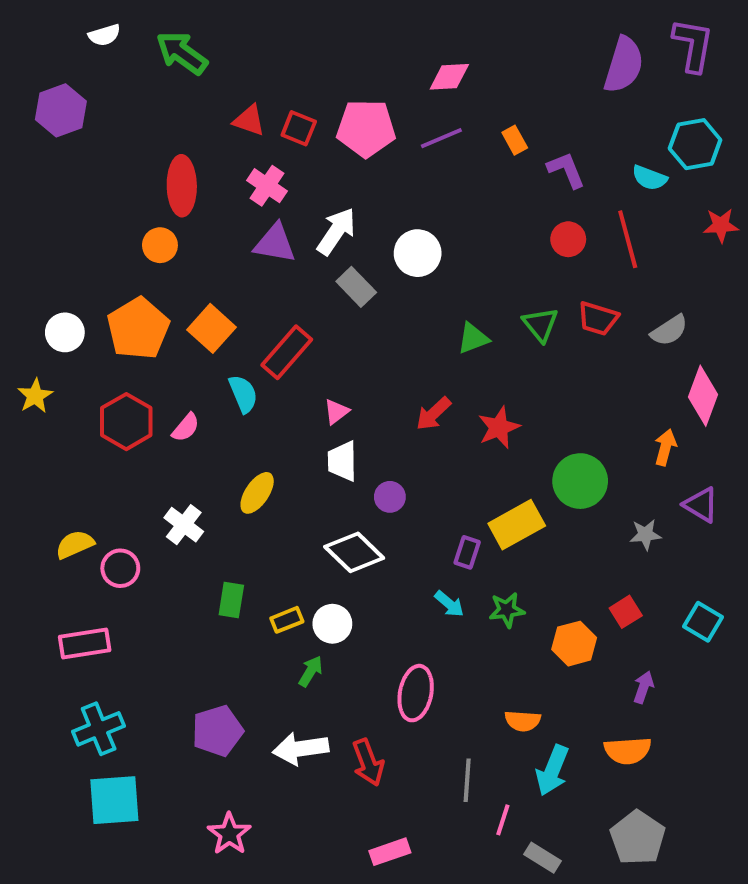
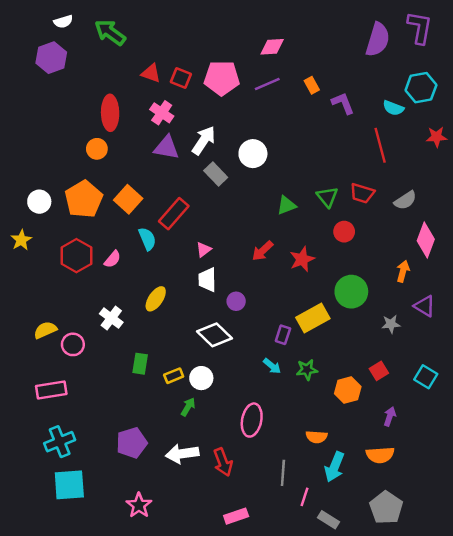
purple hexagon: (61, 110) -> (51, 58), moved
red circle: (568, 239) -> (344, 232), moved

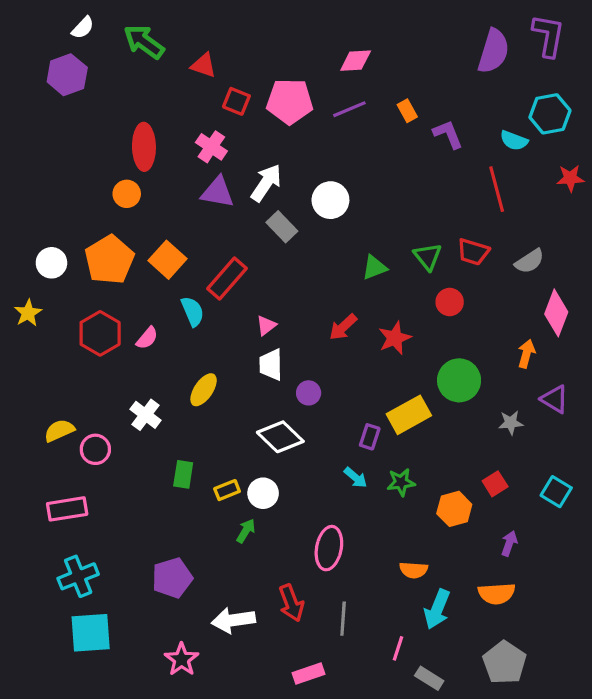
white semicircle: (63, 22) -> (83, 28), turned -30
red triangle: (151, 73) -> (204, 65), moved
white arrow: (182, 454) -> (233, 620), moved
gray line: (283, 473) -> (343, 619), moved

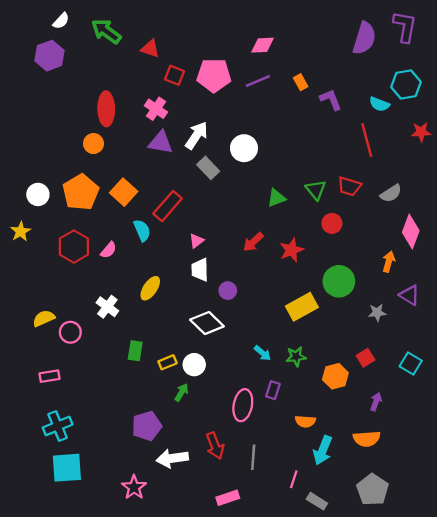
purple rectangle: (370, 437) -> (273, 390), moved
pink rectangle: (67, 509) -> (49, 376), size x0.7
purple pentagon: (172, 578) -> (147, 426), moved

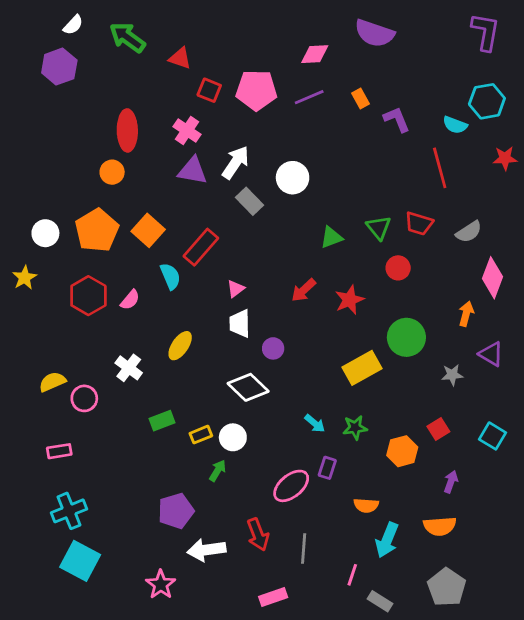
purple semicircle: (364, 38) -> (374, 33), moved, turned 92
green rectangle: (135, 351) -> (162, 421), turned 60
pink ellipse: (243, 405) -> (291, 486), turned 40
cyan square: (67, 468) -> (80, 561), turned 32

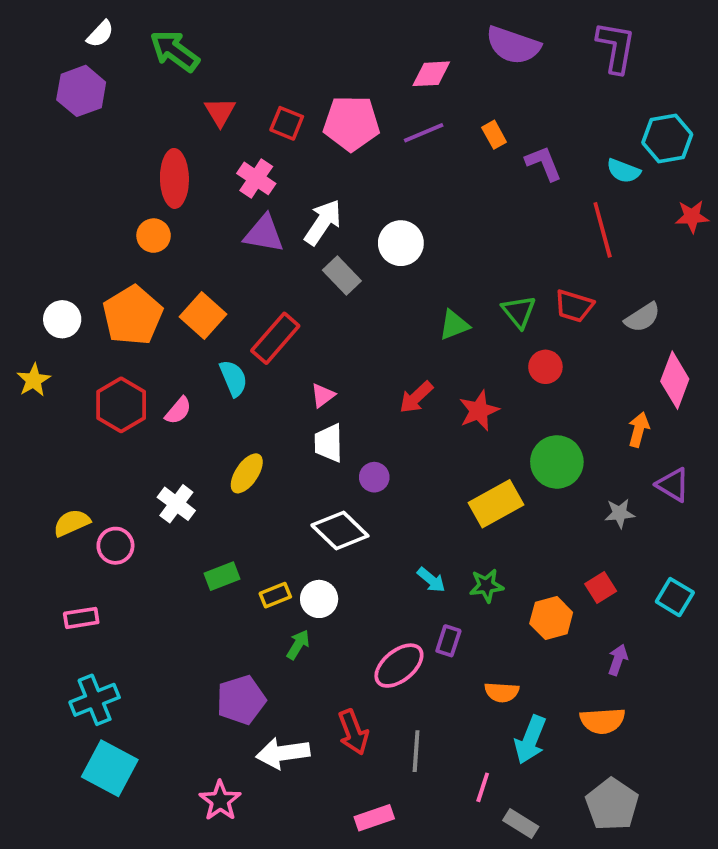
purple L-shape: (486, 32) -> (616, 47), moved
red triangle: (180, 58) -> (220, 112), moved, turned 40

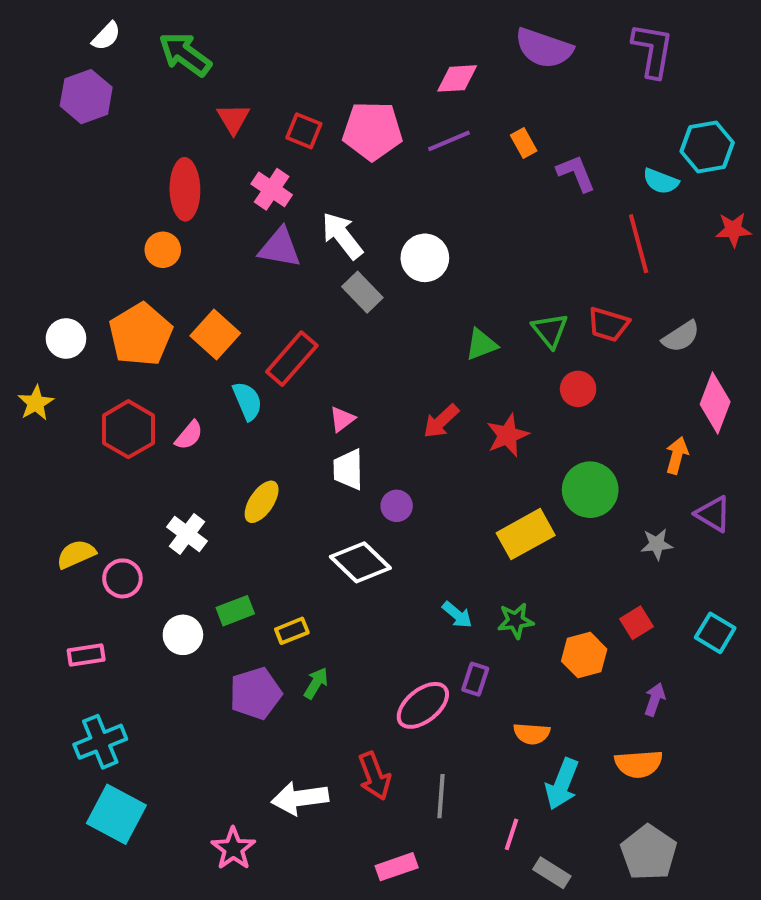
white arrow: (323, 222) -> (342, 236), turned -72
white circle: (319, 599) -> (183, 635), moved
purple pentagon: (241, 700) -> (256, 693), moved

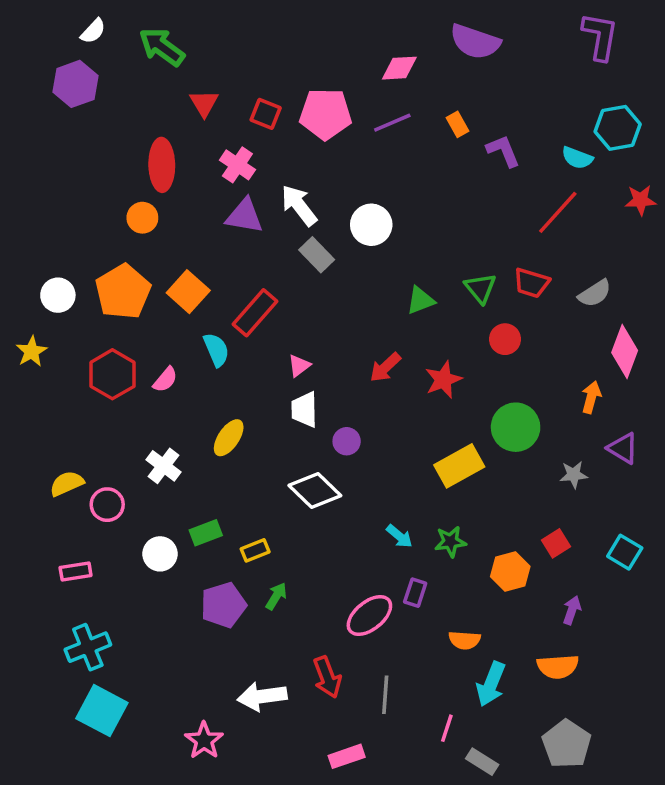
purple L-shape: (653, 50) -> (600, 36), moved
red line: (639, 244) -> (558, 212), turned 57

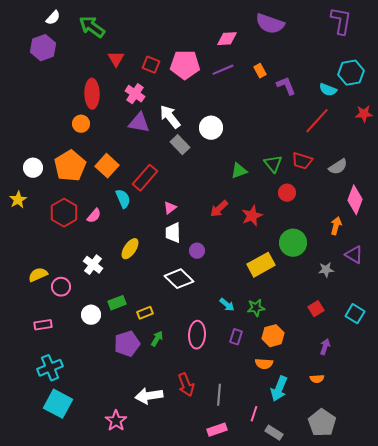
orange hexagon: (510, 571) -> (273, 336), moved
pink ellipse: (369, 615) -> (197, 335), moved, turned -48
orange semicircle: (558, 667) -> (317, 379), size x0.6
pink rectangle: (347, 756) -> (217, 430), moved

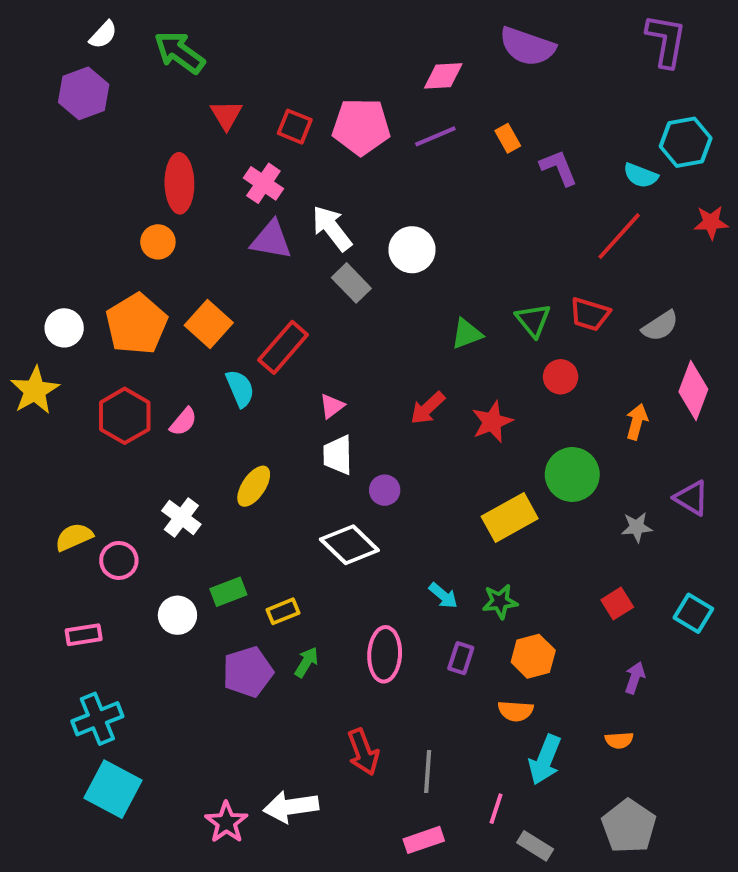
yellow star: (18, 200) -> (35, 390), size x1.4
orange arrow: (336, 226) -> (637, 422), moved
white arrow: (149, 396) -> (291, 807), moved

